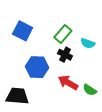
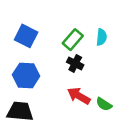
cyan semicircle: (88, 43) -> (102, 37), moved, turned -104
blue hexagon: (37, 67) -> (26, 75), moved

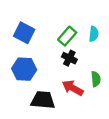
green semicircle: (104, 104) -> (96, 79), moved, turned -128
black trapezoid: (20, 111) -> (43, 100), moved

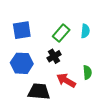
blue square: (24, 33) -> (22, 30), turned -36
black cross: (69, 58) -> (54, 56), moved, turned 32

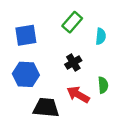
green rectangle: (61, 33) -> (72, 22), moved
black cross: (54, 56) -> (73, 62), moved

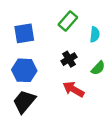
green semicircle: (103, 85) -> (98, 68), moved, turned 48
black trapezoid: (46, 108) -> (24, 102), moved, turned -55

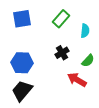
blue square: (24, 33) -> (22, 19), moved
red arrow: (73, 89) -> (77, 80), moved

